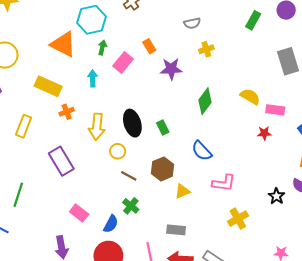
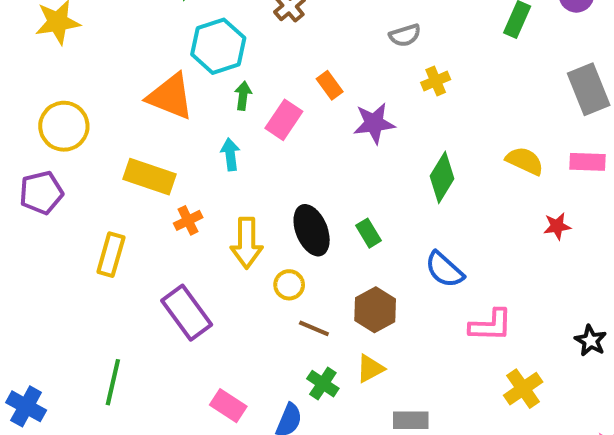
pink rectangle: (275, 110) -> (587, 162), moved
yellow triangle: (182, 191) -> (370, 369), moved

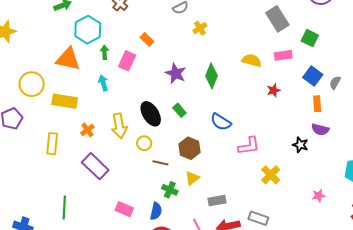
purple star: (374, 123) -> (176, 73), moved, turned -30
yellow circle: (64, 126) -> (32, 84), moved
orange cross: (188, 220) -> (87, 130), moved

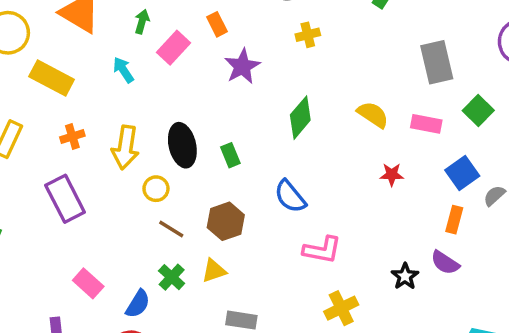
purple star: (176, 73) -> (242, 66), moved
cyan arrow: (103, 83) -> (123, 70), turned -35

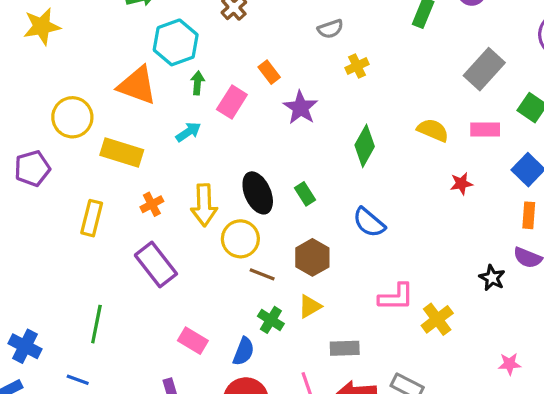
gray rectangle: (437, 62) -> (484, 69), turned 66
cyan arrow: (123, 70) -> (188, 132), turned 100
yellow circle: (156, 189) -> (240, 239), size x1.5
pink L-shape: (322, 250) -> (396, 297), moved

